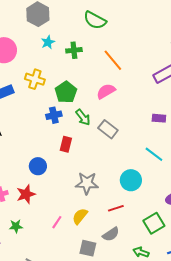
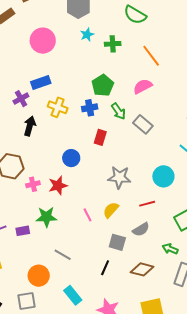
yellow cross: (35, 79) -> (58, 107), moved
pink line: (57, 222) -> (88, 215), turned -64
green star: (16, 226) -> (46, 217), size x1.5

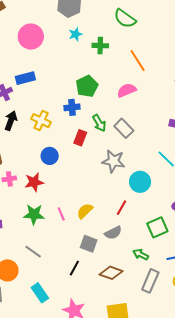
yellow cross: (58, 107) -> (41, 121), moved
green arrow: (118, 111) -> (99, 123), moved
gray star: (119, 177) -> (113, 161), moved
red line: (147, 204) -> (122, 208), turned -49
green star: (46, 217) -> (34, 214), moved

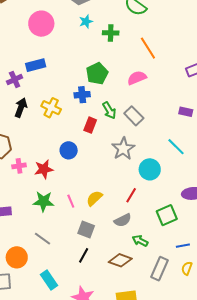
blue circle: (50, 156) -> (69, 150), moved
gray star: (113, 161) -> (123, 149), turned 30
gray square: (89, 244) -> (86, 229), moved
green arrow: (141, 254) -> (140, 241), moved

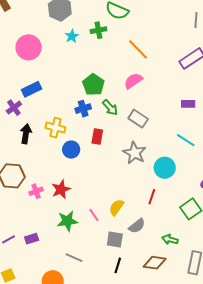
green cross: (111, 33) -> (98, 30), moved
green arrow: (109, 110) -> (110, 108), moved
blue circle: (69, 150) -> (71, 150), moved
gray semicircle: (123, 220) -> (137, 226), moved

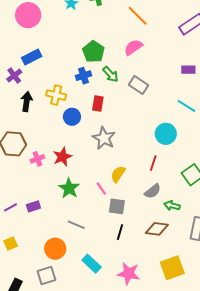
gray star: (135, 153) -> (104, 138), moved
pink line: (94, 215) -> (101, 189), moved
green star: (67, 221) -> (69, 188), turned -30
gray semicircle: (137, 226) -> (153, 191), moved

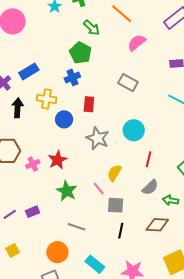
pink semicircle: (133, 47) -> (137, 43), moved
blue rectangle: (32, 57) -> (29, 71), moved
green arrow: (110, 74) -> (92, 28), moved
cyan circle: (166, 134) -> (134, 130), moved

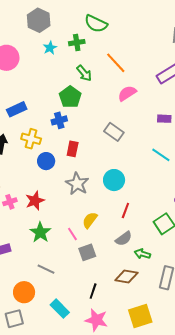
gray square: (116, 205) -> (87, 252), turned -30
black line: (121, 231) -> (93, 291), moved

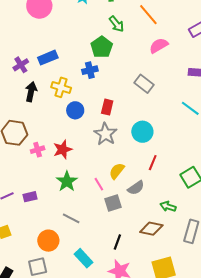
red rectangle: (73, 149) -> (107, 107), moved
gray semicircle: (124, 239) -> (136, 188), moved

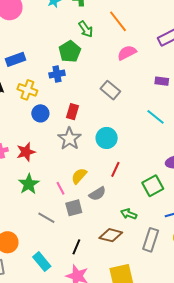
gray line: (71, 218) -> (46, 218), moved

